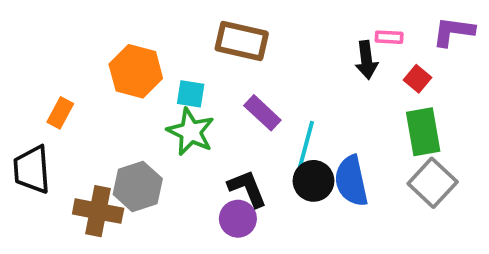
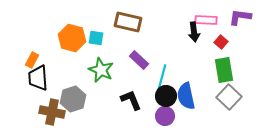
pink rectangle: (389, 37) -> (206, 20), size x1.5
cyan square: (191, 94) -> (96, 38), moved
black trapezoid: (32, 170) -> (38, 78), moved
purple circle: (238, 219) -> (165, 116), moved

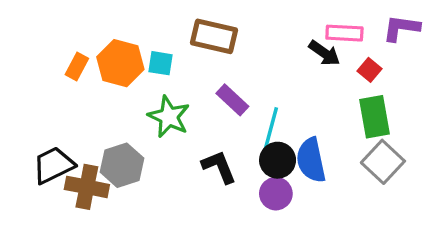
black arrow: (194, 32) -> (324, 53), turned -48
orange rectangle: (32, 60) -> (77, 67), moved
black trapezoid: (38, 78) -> (53, 165), moved, turned 68

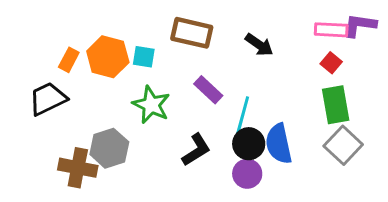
pink rectangle: (344, 33) -> (331, 30), moved
black arrow: (324, 53) -> (259, 45), moved
black trapezoid: (53, 165) -> (48, 99), moved
black L-shape: (219, 167) -> (196, 150), turned 80

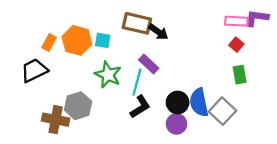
black arrow: (259, 45) -> (158, 32), moved
green rectangle: (336, 105) -> (240, 75), size x0.7
cyan line: (243, 115) -> (137, 82), moved
gray square: (343, 145) -> (222, 111), moved

